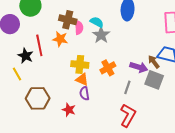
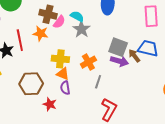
pink semicircle: (79, 28) -> (59, 22), turned 40
gray square: (154, 80) -> (118, 47), moved
gray line: (127, 87) -> (98, 82), moved
brown hexagon: (38, 98) -> (31, 84), moved

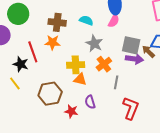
pink semicircle: (59, 22) -> (114, 21), moved
gray star: (81, 29) -> (94, 43), moved
purple semicircle: (65, 88) -> (90, 102), moved

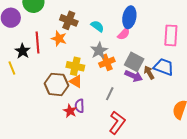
orange cross: (104, 64) -> (107, 62), moved
brown hexagon: (50, 94) -> (56, 84), moved
red star: (71, 111) -> (70, 111), moved

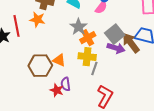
gray square: (134, 62) -> (115, 34), turned 30
yellow cross: (75, 66) -> (87, 57), moved
brown arrow: (149, 72) -> (131, 43), size x1.5

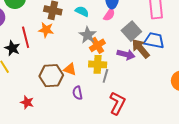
gray square: (115, 34) -> (131, 31), moved
red star: (57, 90) -> (27, 102), moved

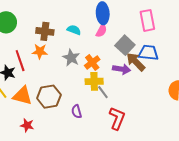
gray star: (88, 35) -> (71, 58), moved
orange triangle: (70, 69) -> (22, 96), moved, size x1.5
gray line: (105, 76) -> (103, 92), turned -48

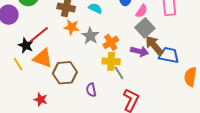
pink semicircle: (101, 31) -> (142, 11), moved
orange star: (40, 51) -> (72, 27), moved
blue trapezoid: (148, 53) -> (169, 55), moved
red line: (20, 61) -> (39, 34), turned 65
orange triangle: (22, 96) -> (43, 58), moved

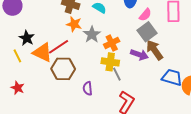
red line: (39, 34) -> (59, 47), moved
blue trapezoid: (169, 55) -> (172, 77), moved
red star: (41, 100) -> (18, 88), moved

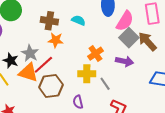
pink semicircle: (145, 15) -> (125, 21), size x1.5
gray star: (92, 35) -> (30, 53), moved
brown arrow: (155, 50) -> (147, 41), moved
yellow cross: (110, 62) -> (87, 74), moved

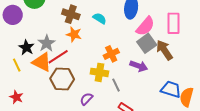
purple semicircle: (78, 102) -> (86, 99), turned 48

